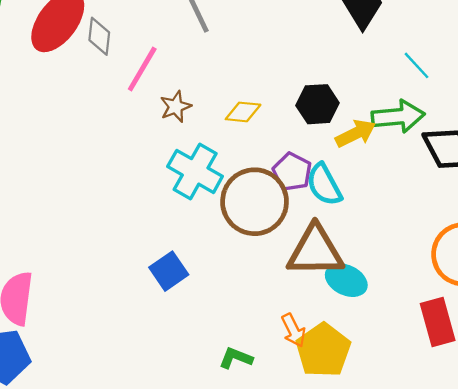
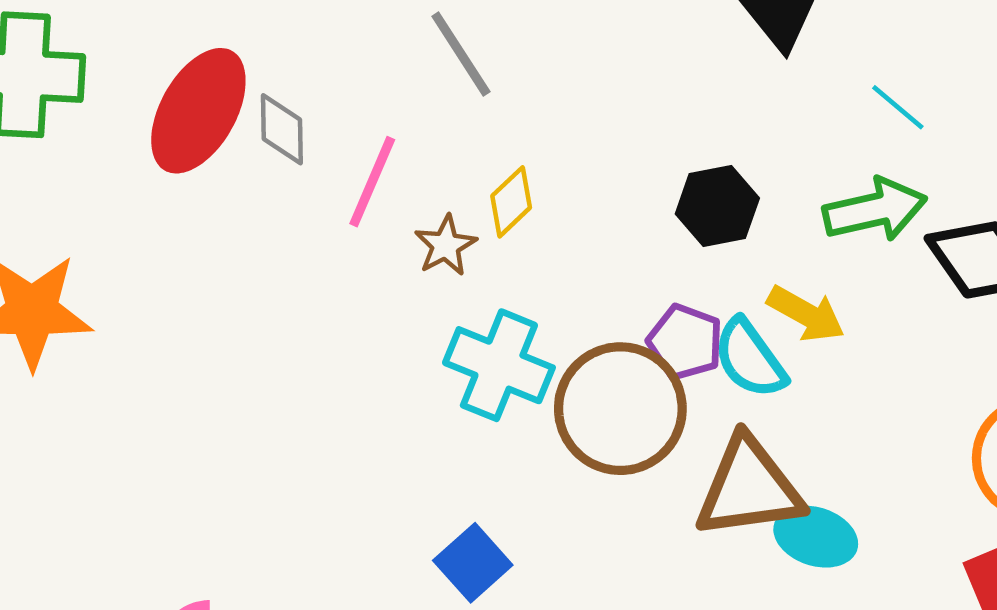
yellow diamond: (243, 112) -> (511, 202), moved, turned -42
yellow arrow: (356, 133) -> (806, 314), moved, turned 63

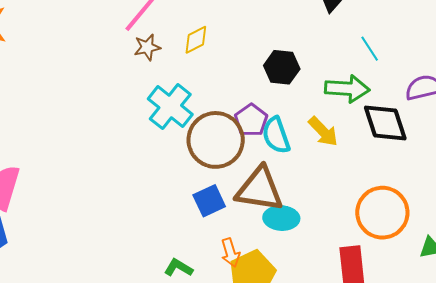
brown star: (446, 245) -> (147, 47), moved
yellow arrow: (806, 314) -> (323, 131), moved
cyan ellipse: (816, 537) -> (281, 218), turned -32
blue square: (473, 563) -> (209, 201), moved

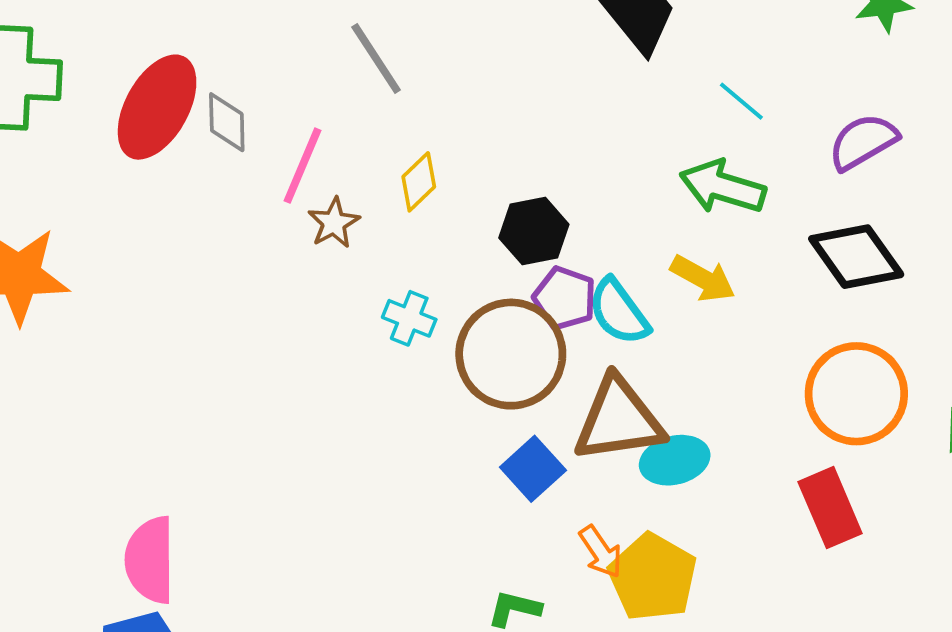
black hexagon: (282, 67) -> (534, 231), moved
green arrow: (347, 89) -> (723, 187), turned -150
cyan cross: (170, 107) -> (409, 318), size x0.6
black diamond: (385, 123) -> (856, 257), moved

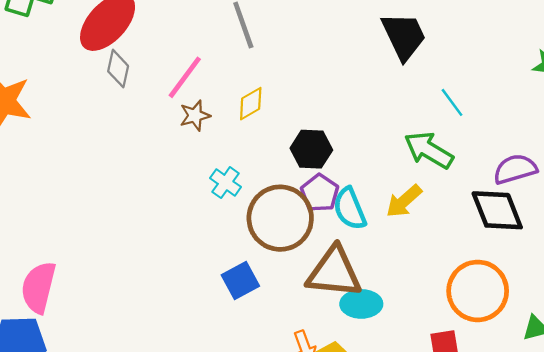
gray diamond: (227, 122) -> (118, 69), moved
purple semicircle: (863, 142) -> (515, 169), moved
yellow arrow: (703, 278) -> (404, 201), turned 96
blue square: (533, 469) -> (240, 280), moved

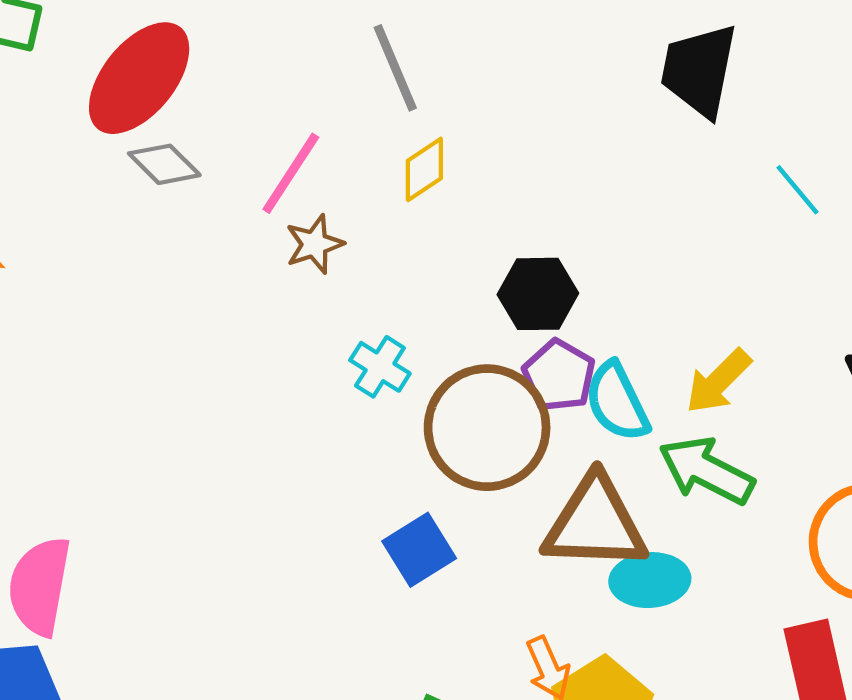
black trapezoid: (404, 36) -> (699, 70), turned -140
gray diamond: (118, 69) -> (164, 164), turned -54
yellow diamond: (251, 104) -> (424, 169), moved
green arrow: (429, 150) -> (706, 471), moved

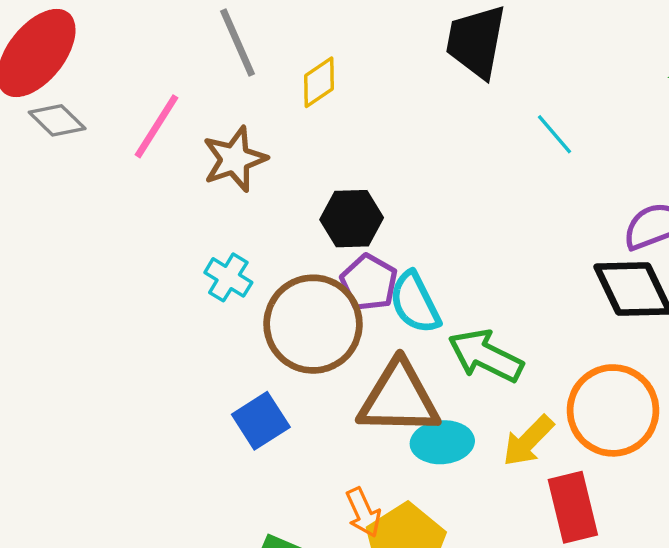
yellow diamond: (424, 169) -> (319, 82), moved
brown star: (314, 244) -> (235, 159), moved, size x1.4
yellow arrow: (718, 381) -> (528, 441), moved

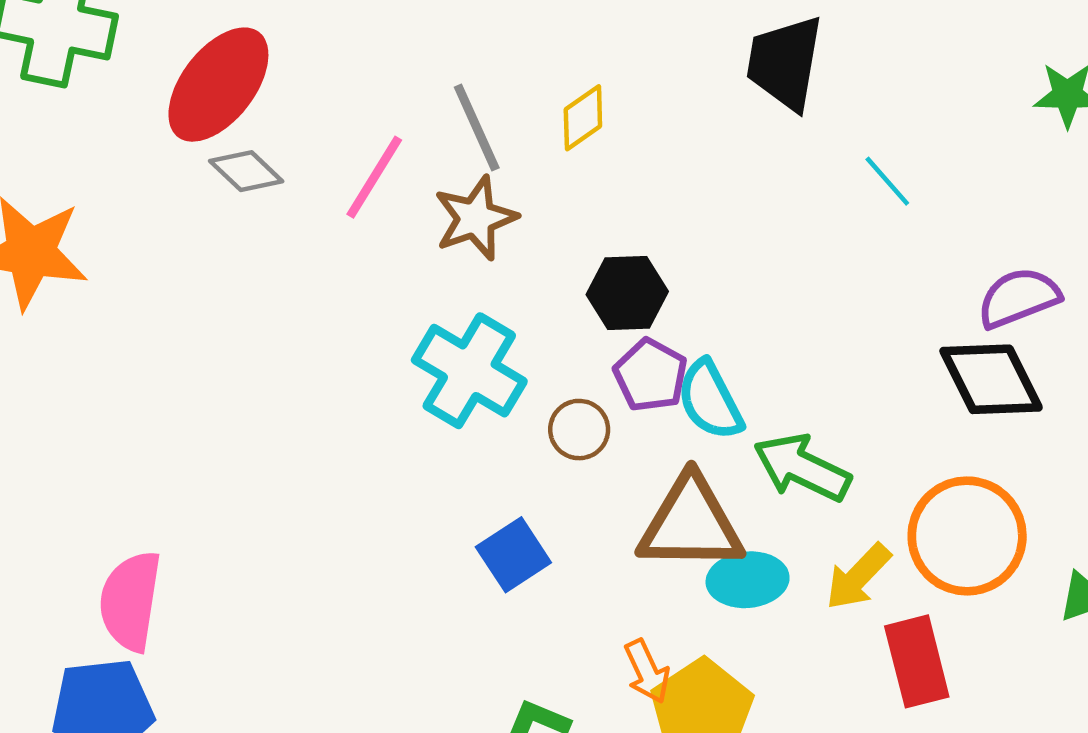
gray line: (237, 42) -> (477, 128), moved
cyan cross: (228, 277) -> (469, 371), size x1.8
brown circle: (313, 324) -> (579, 430), size x0.5

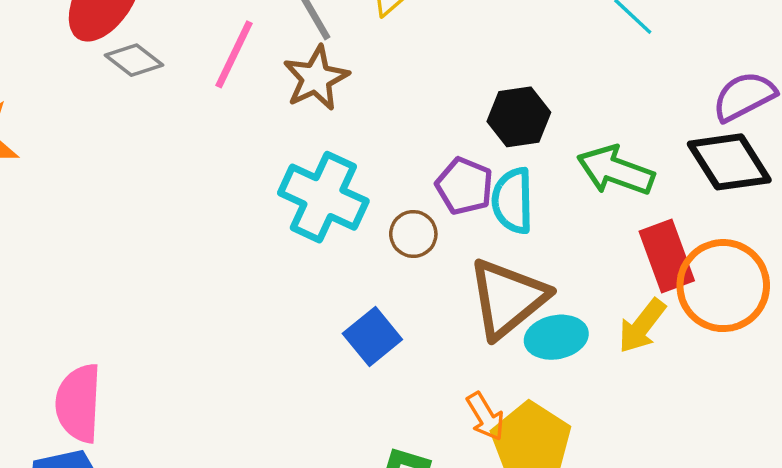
black hexagon: (627, 293) -> (519, 117), moved
cyan semicircle: (710, 400) -> (513, 201), turned 32
green arrow: (802, 468) -> (616, 171), moved
brown triangle: (691, 524) -> (508, 298), turned -34
red rectangle: (917, 661) -> (667, 256), moved

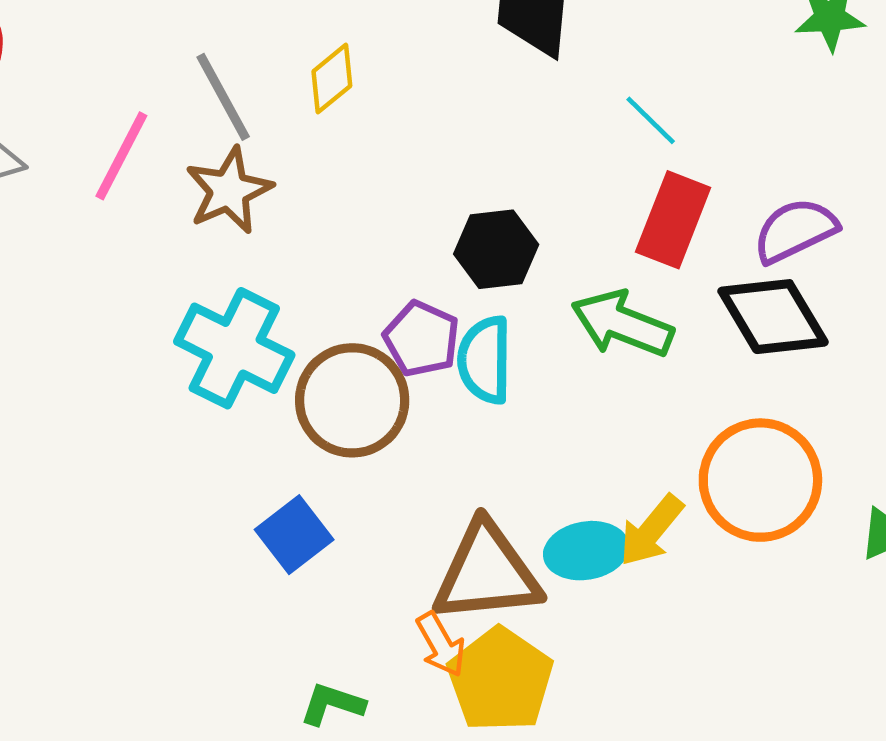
brown circle: (413, 234) -> (352, 400), size x1.8
red rectangle: (667, 256) -> (673, 220), moved, turned 40
brown triangle: (508, 298) -> (487, 573), moved, turned 32
cyan ellipse: (556, 337) -> (586, 551), moved

